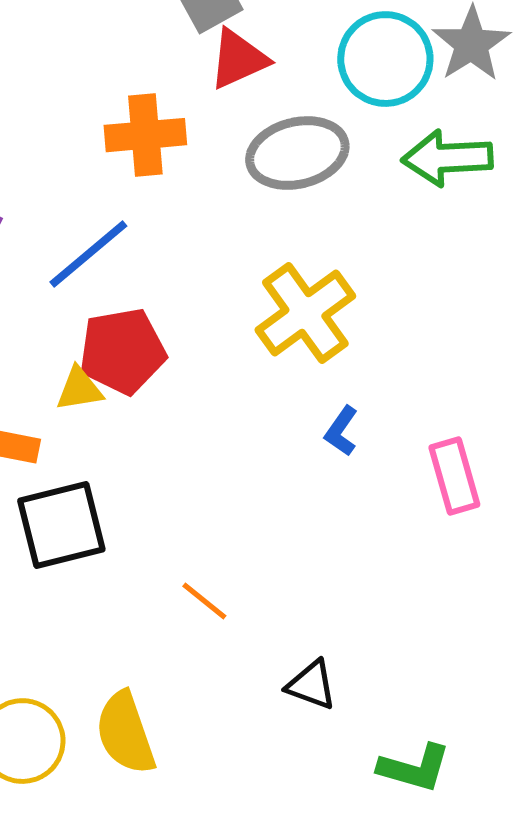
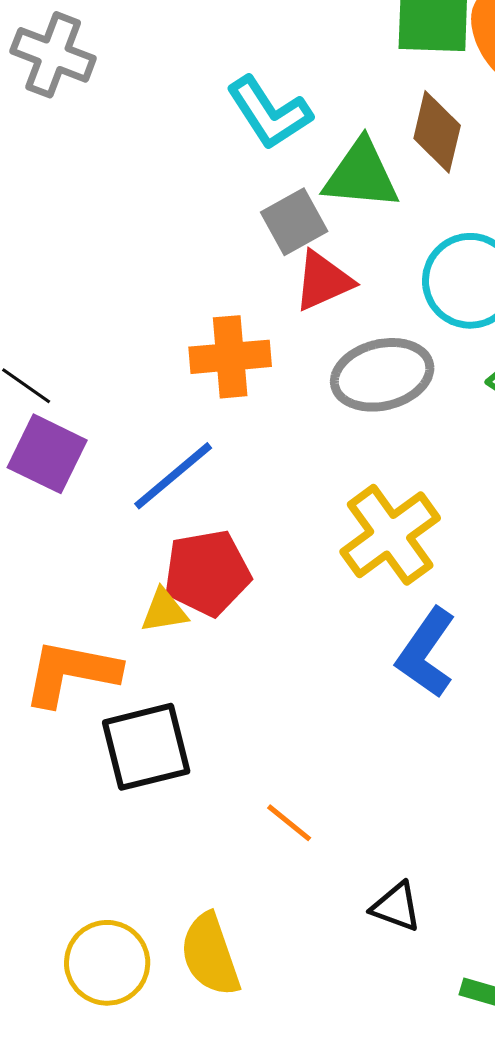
blue L-shape: (341, 431) -> (426, 653), size x1.8

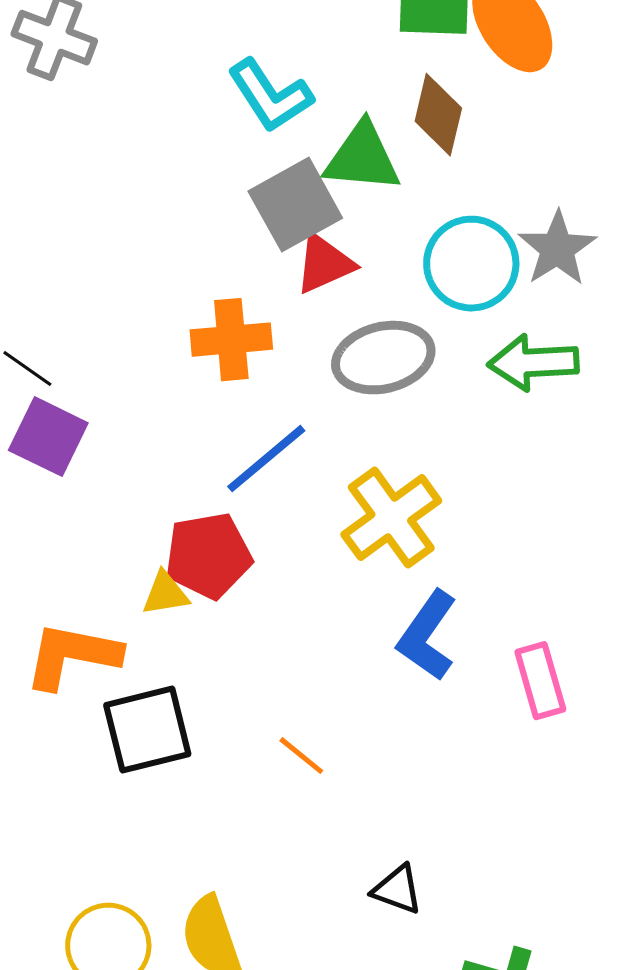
gray square: (294, 222) -> (295, 205), size x1.4
blue line: (173, 476) -> (266, 459), moved
orange line: (289, 823) -> (301, 756), moved

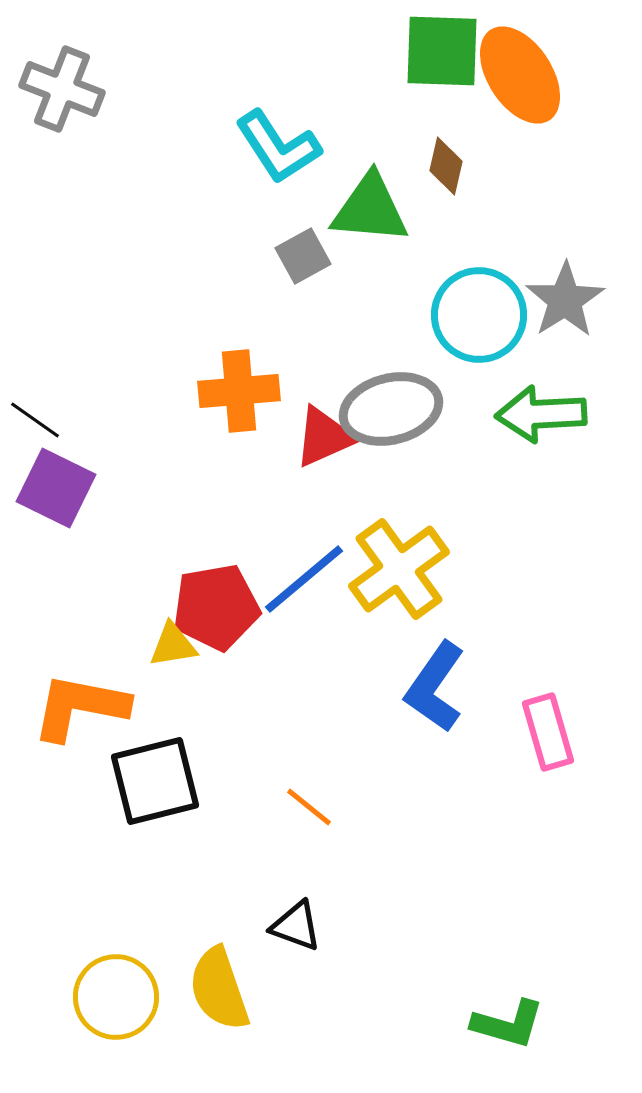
brown diamond: (438, 115) -> (446, 166), size x0.7
gray square: (295, 205) -> (303, 256), size x0.6
red triangle: (324, 264) -> (324, 437), moved
blue line: (266, 459) -> (304, 579), moved
black triangle: (397, 890) -> (296, 926), moved

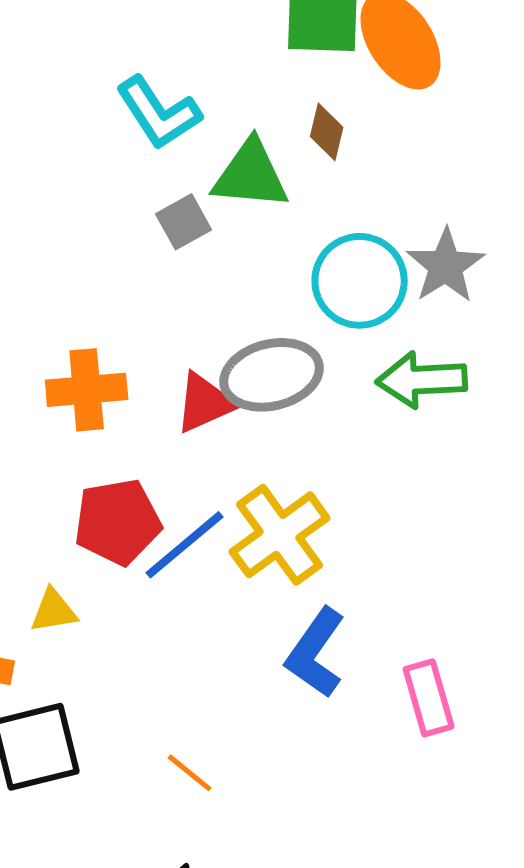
orange cross: (239, 391) -> (87, 390), moved
red pentagon: (216, 607) -> (118, 522), moved

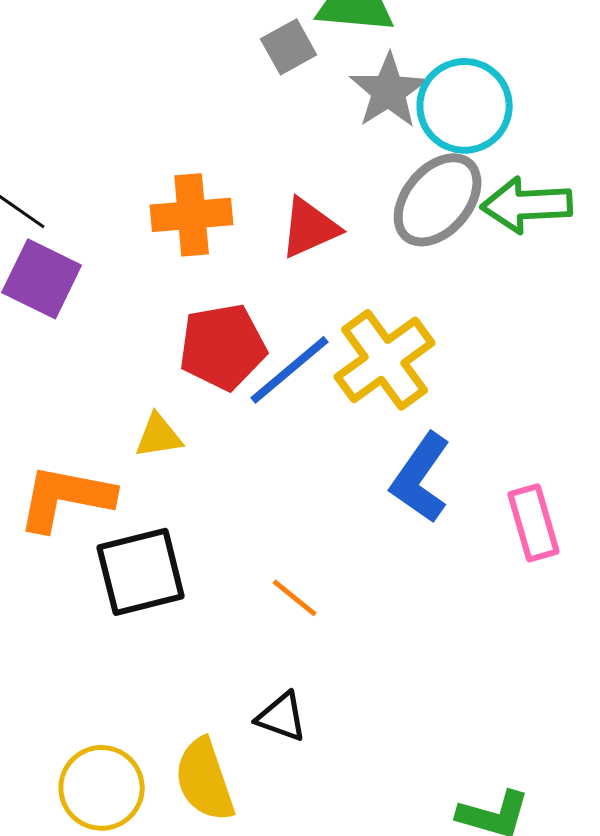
gray star: (446, 266) -> (389, 91), moved
gray ellipse: (272, 375) -> (438, 200), moved, turned -36

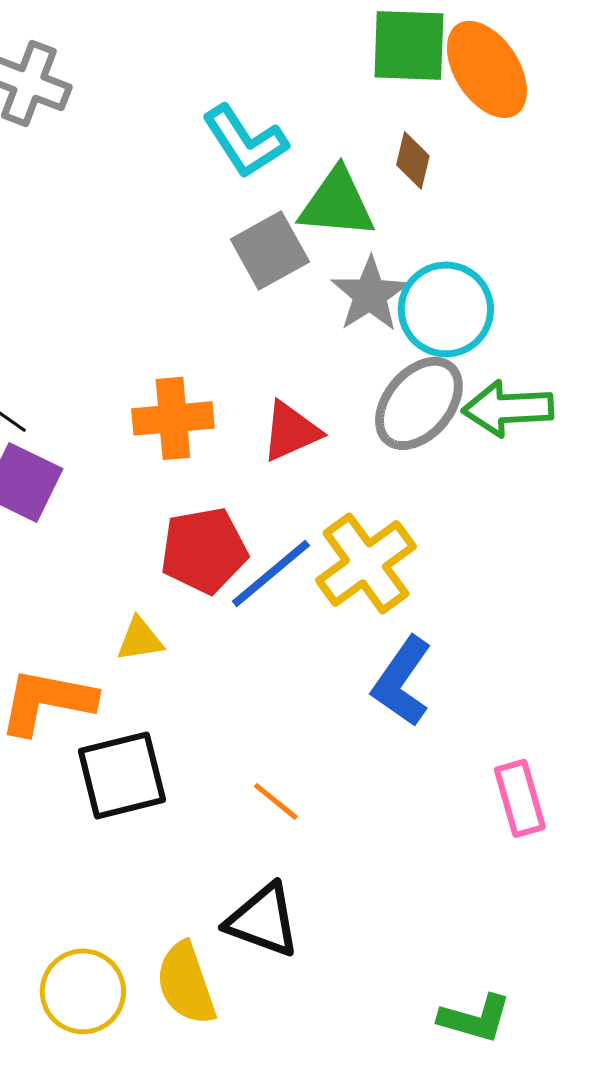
gray square: (289, 47) -> (270, 250), size x1.4
pink rectangle: (534, 523) -> (520, 798), moved
black triangle: (282, 717) -> (263, 920), size x1.5

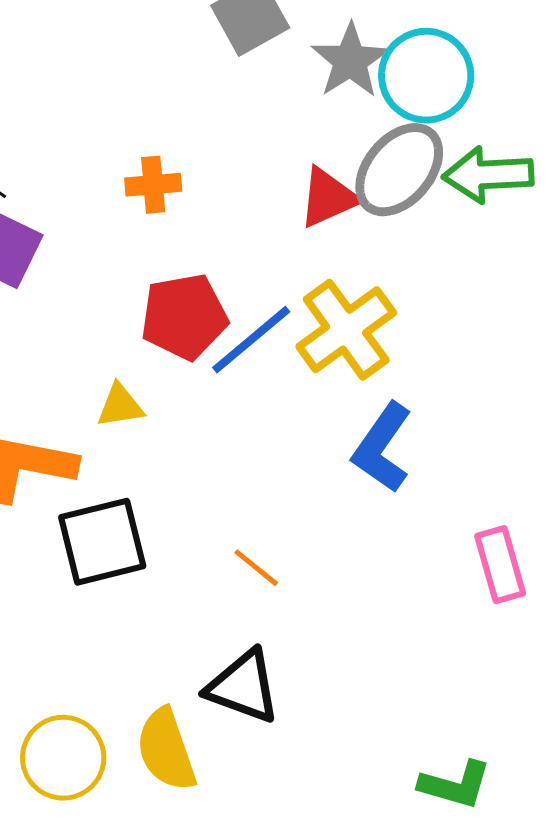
orange cross: (173, 418) -> (153, 185), size x0.7
red triangle: (291, 431) -> (328, 198), moved

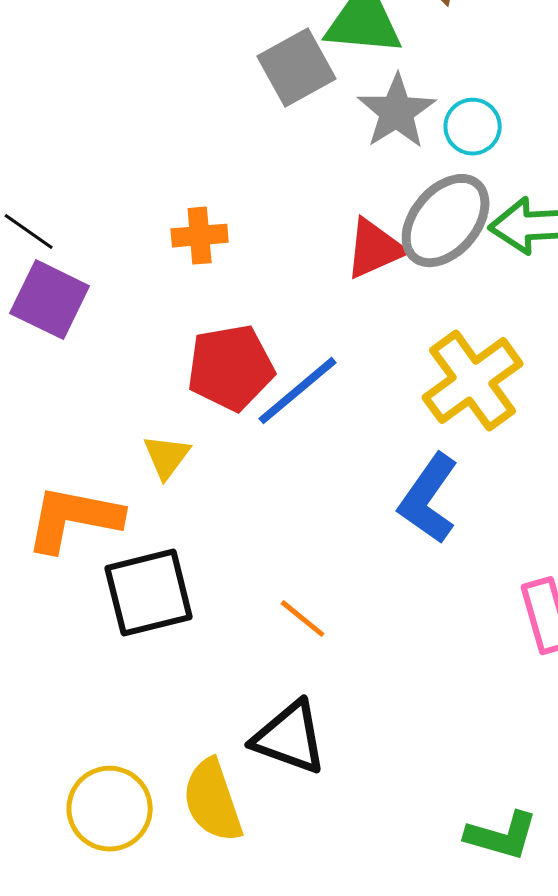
cyan circle: (426, 76) -> (473, 127), size x0.6
yellow cross: (346, 330) -> (473, 381), moved
yellow triangle: (120, 406) -> (167, 457), turned -44

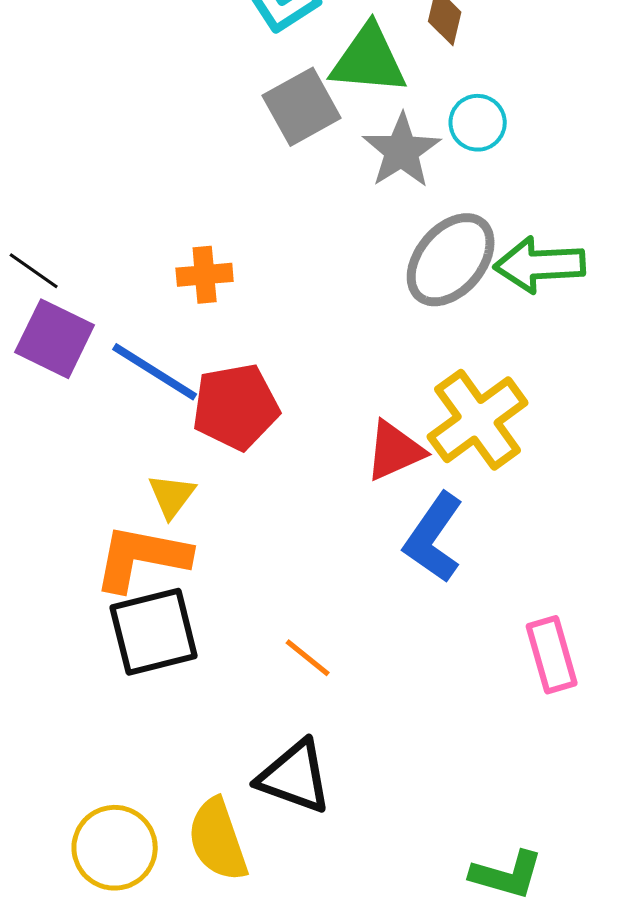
cyan circle: (473, 127) -> (478, 123), moved
red triangle: (375, 249) -> (395, 451), moved
blue line: (298, 391) -> (155, 372), moved, turned 72
orange L-shape: (74, 519) -> (142, 558), moved

